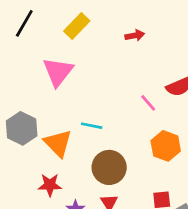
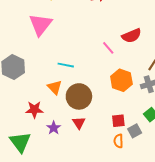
orange triangle: (58, 143) -> (55, 87), moved, size x0.7

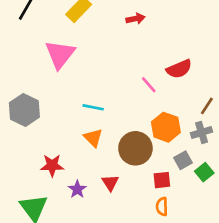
orange triangle: (55, 87) -> (93, 138), moved
brown circle: (79, 96) -> (135, 148), moved
gray square: (135, 131) -> (183, 160), moved

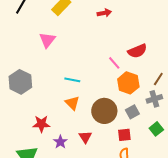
pink triangle: (60, 54) -> (47, 40), size x0.7
orange hexagon: (166, 127) -> (128, 83), moved
gray square: (183, 160) -> (132, 112), moved

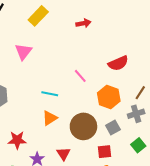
pink line: (114, 63) -> (80, 76), moved
orange triangle: (72, 103) -> (50, 118), turned 42

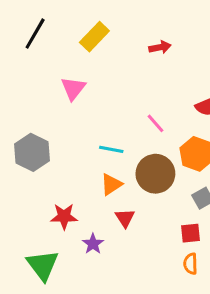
brown circle: (83, 126) -> (155, 174), moved
red triangle: (63, 154) -> (125, 218), moved

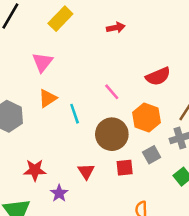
cyan line: (111, 149) -> (75, 114), turned 60
orange triangle: (111, 184) -> (48, 98), moved
red square: (190, 233) -> (125, 168), moved

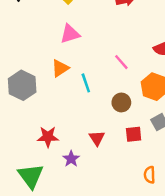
pink triangle: (42, 62) -> (70, 34), moved, turned 35
brown circle: (112, 134) -> (121, 102), size x0.6

